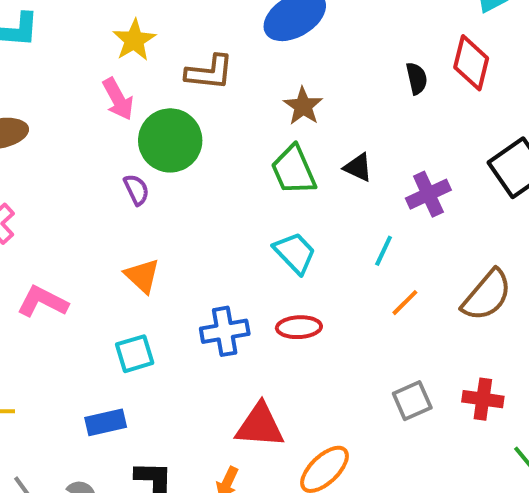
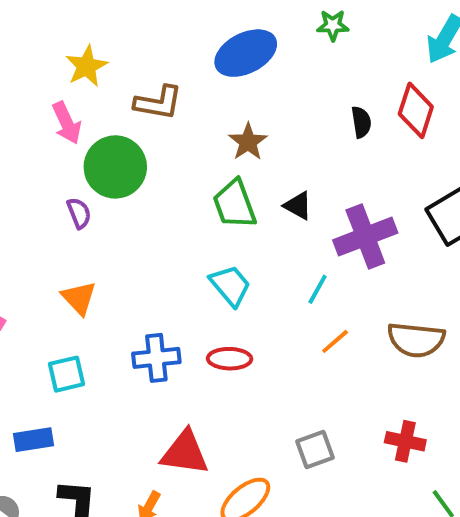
purple cross: (428, 194) -> (365, 236), size x1.4
brown semicircle: (487, 295) -> (416, 340), turned 52
gray square: (412, 401) -> (315, 450), moved

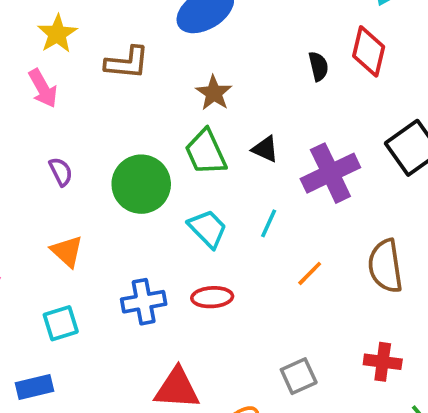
green circle: (115, 167) -> (141, 184), moved
cyan line: (318, 289) -> (269, 223), moved
brown semicircle: (416, 340) -> (385, 266), turned 80

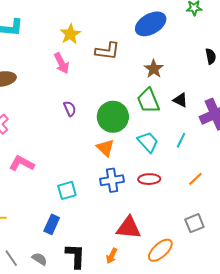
orange triangle: (67, 251) -> (105, 148), moved
orange line: (310, 273) -> (195, 179), moved
blue rectangle: (35, 387) -> (52, 224), turned -54

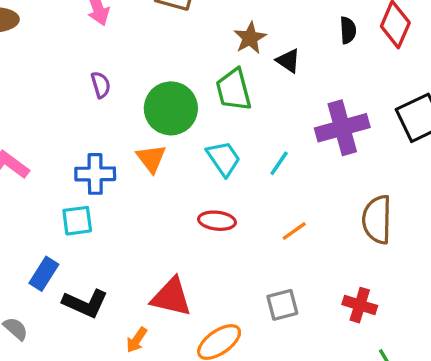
black triangle: (180, 100) -> (288, 61), moved
blue cross: (112, 180) -> (95, 174), moved
black L-shape: (75, 256) -> (85, 303), moved, turned 104

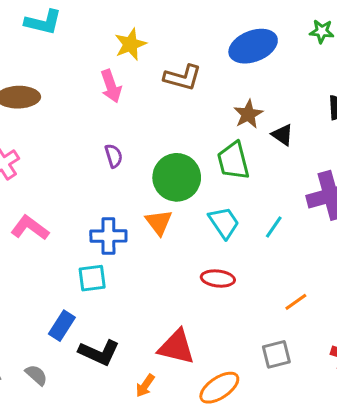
orange line: (294, 231) -> (296, 302), moved

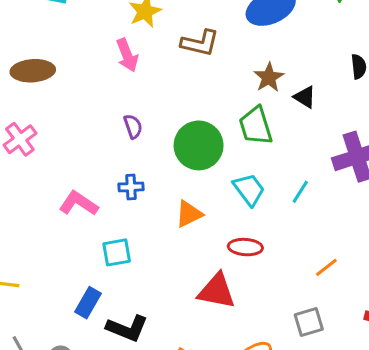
orange triangle: (159, 222) -> (189, 214), moved, turned 44
pink L-shape: (30, 228) -> (79, 203), moved
blue cross: (108, 236) -> (131, 187), moved, size x0.7
red triangle: (177, 347) -> (217, 291), moved

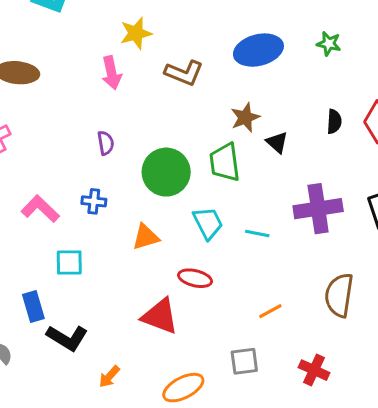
cyan line: (300, 192) -> (257, 234), turned 60
blue rectangle: (88, 303) -> (33, 307), turned -56

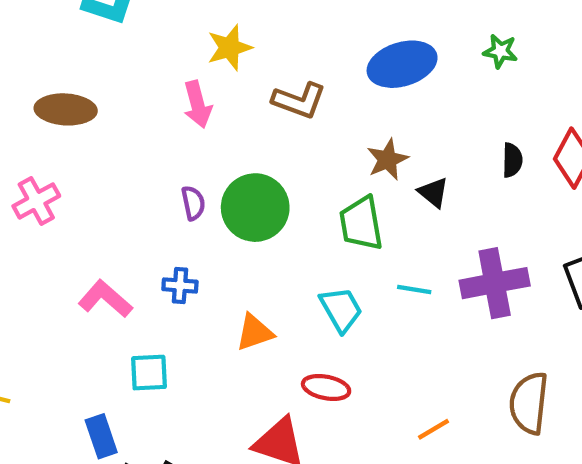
green circle: (166, 172) -> (255, 208), moved
cyan line: (257, 234) -> (414, 289), moved

